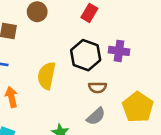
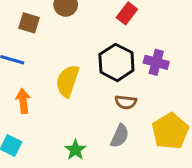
gray semicircle: (96, 116) -> (120, 136), turned -30

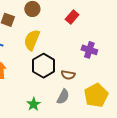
black hexagon: (116, 62) -> (44, 66), moved
yellow semicircle: (67, 81) -> (32, 40), moved

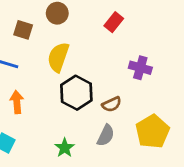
brown semicircle: (68, 75) -> (112, 104), turned -32

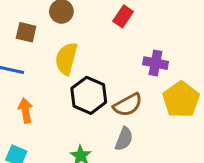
brown semicircle: (112, 104) -> (128, 105), size x1.4
yellow pentagon: (152, 132) -> (181, 100), moved

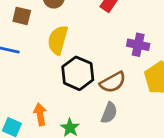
orange arrow: (25, 110) -> (40, 114), moved

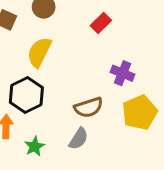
black hexagon: (78, 73) -> (26, 95), moved

